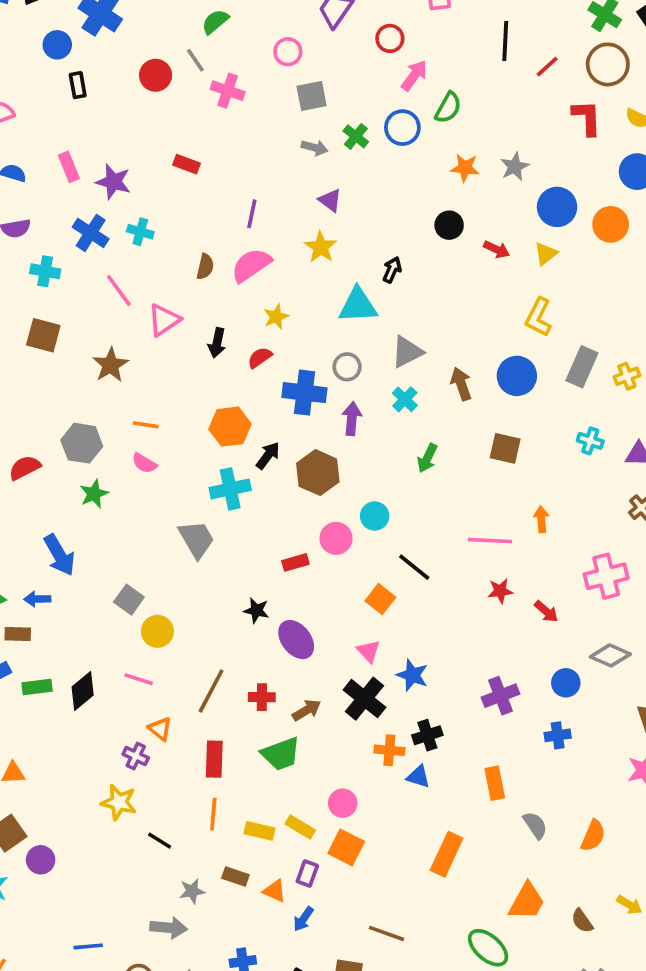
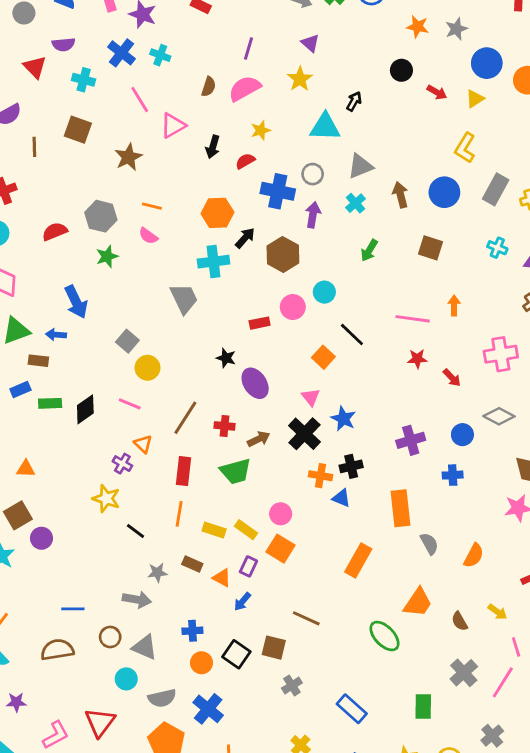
orange rectangle: (495, 783) -> (401, 508), size x1.4

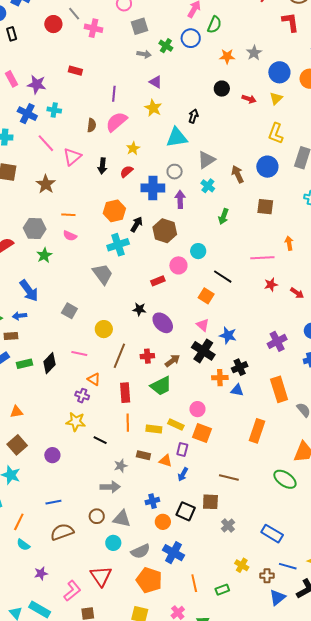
yellow circle: (147, 368) -> (104, 329), moved
purple circle: (41, 538) -> (52, 455), moved
blue line: (73, 609) -> (53, 502), moved

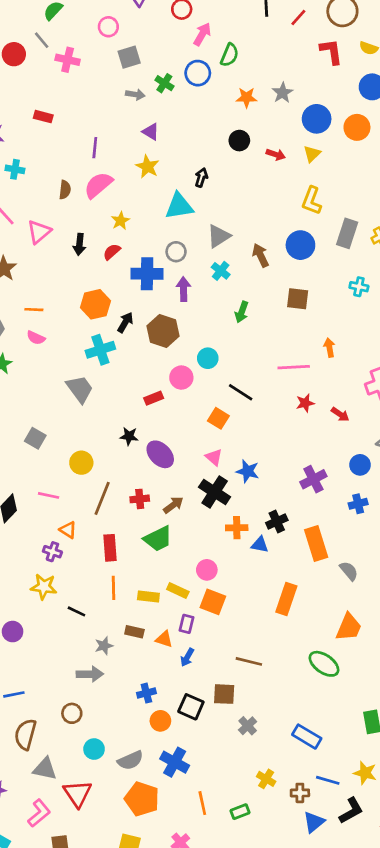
black cross: (240, 367) -> (277, 522), moved
gray triangle: (122, 519) -> (45, 769), moved
brown semicircle: (62, 532) -> (25, 734), turned -55

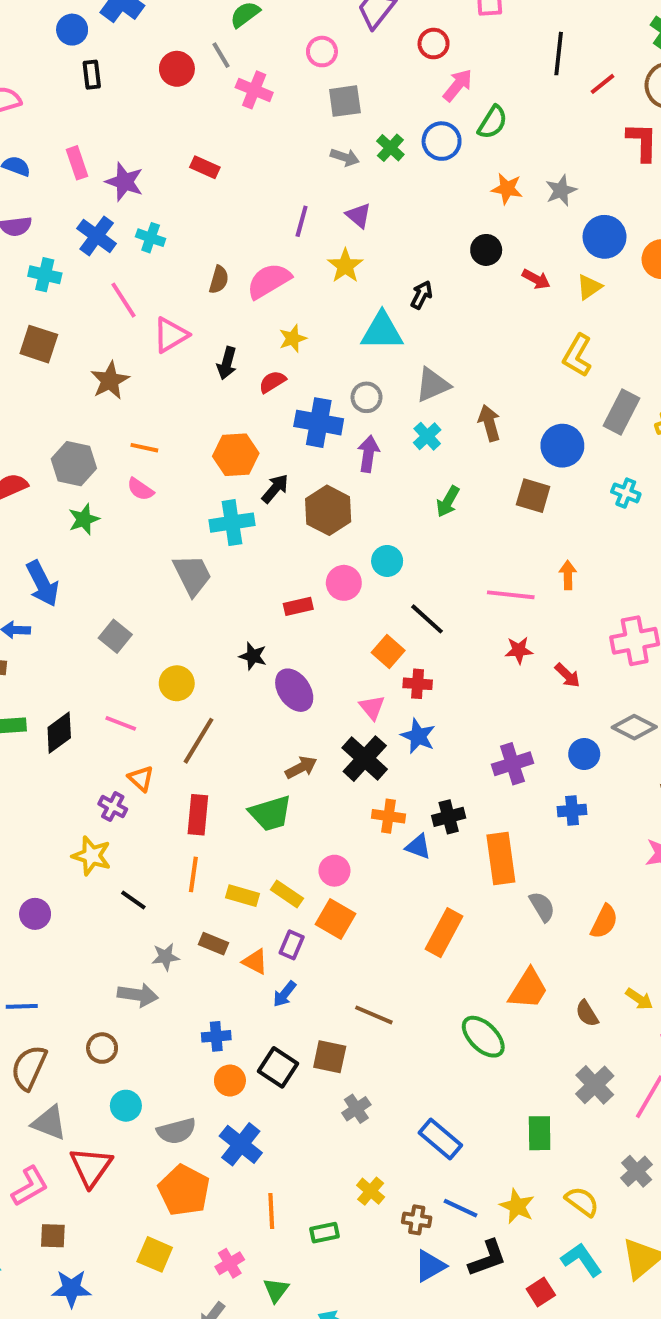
purple line: (95, 148) -> (302, 221), moved
blue circle: (300, 245) -> (562, 446), moved
red cross: (140, 499) -> (418, 684), moved

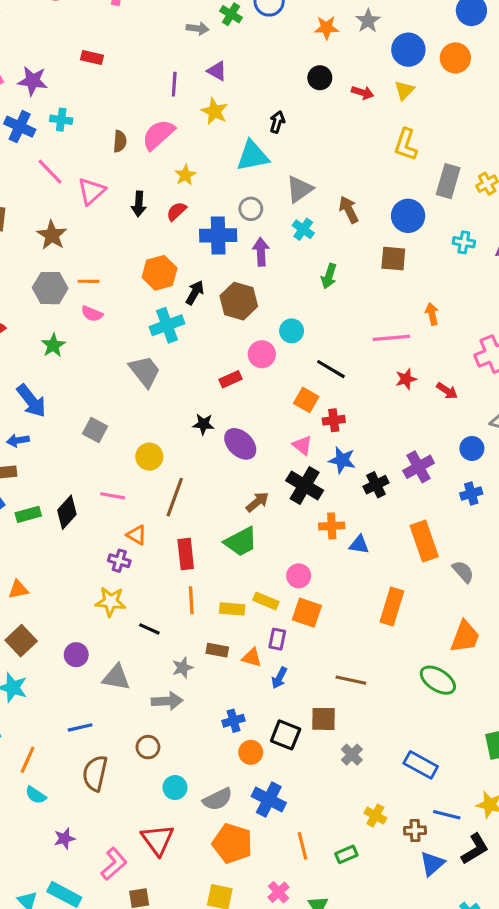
gray hexagon: (74, 464) -> (50, 288), moved
black cross: (449, 817) -> (376, 485), moved
gray triangle: (49, 1123) -> (116, 677), moved

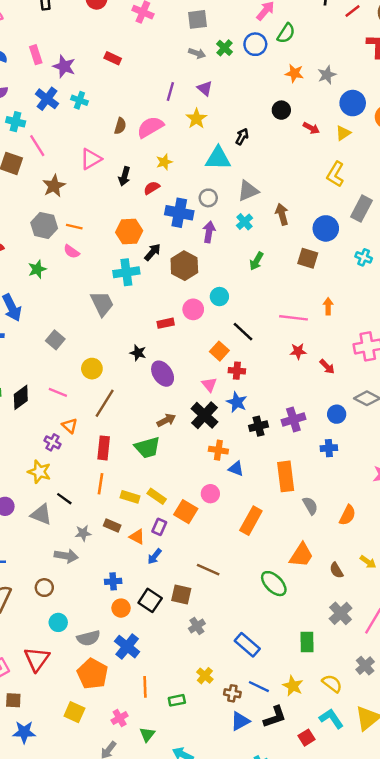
pink line: (50, 172) -> (37, 146), moved
pink circle: (299, 576) -> (210, 494), moved
gray triangle: (116, 677) -> (41, 514), moved

